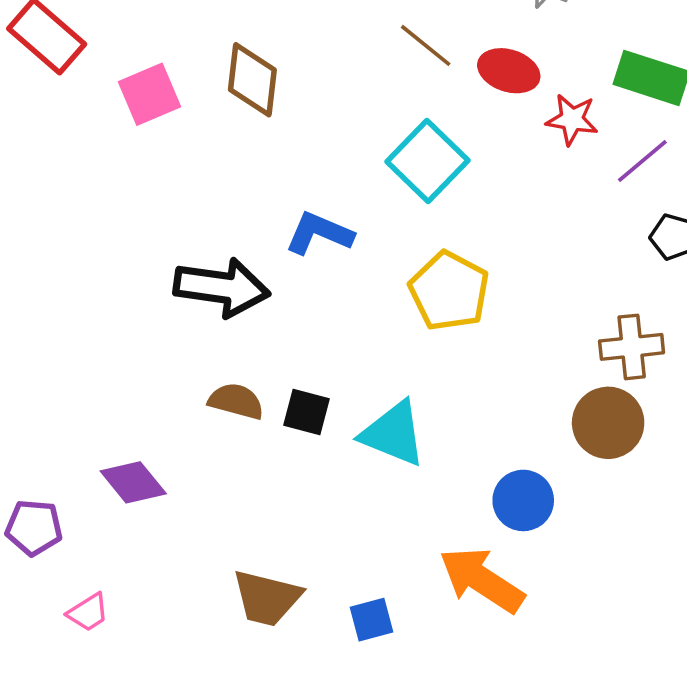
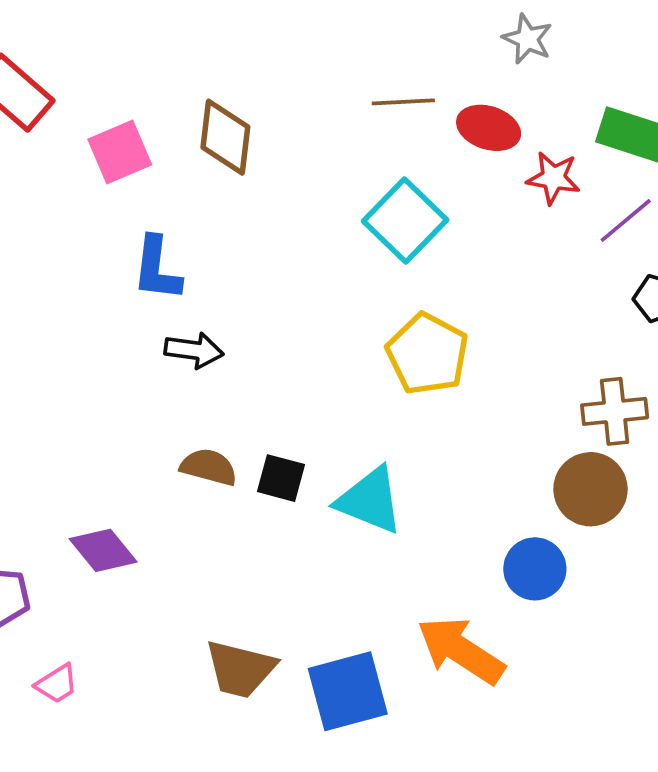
brown line: (426, 45) -> (403, 102), turned -42
blue L-shape: (319, 233) -> (157, 269), moved, turned -106
black arrow: (222, 287) -> (194, 350), size x0.6
blue circle: (523, 500) -> (535, 569), moved
blue square: (372, 620) -> (348, 691), size x1.8

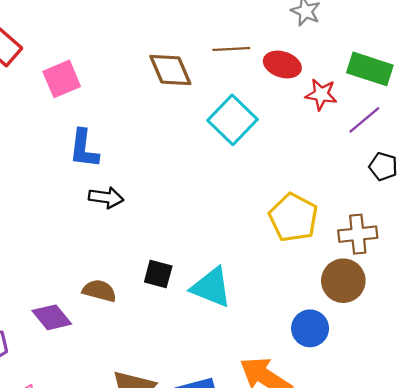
brown diamond: (225, 137) -> (170, 70), moved, turned -30
yellow pentagon: (427, 354) -> (293, 217), moved
brown semicircle: (209, 467) -> (99, 291), moved

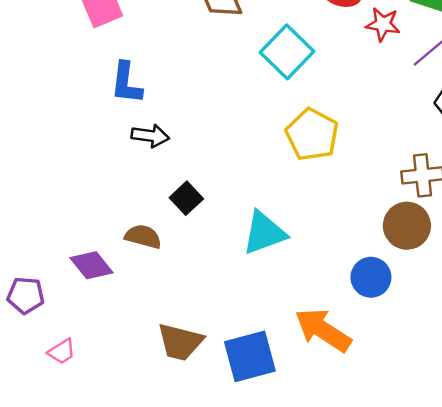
yellow pentagon: (293, 217) -> (312, 135), moved
black square: (158, 274) -> (186, 198), moved, turned 32
cyan triangle: (211, 287) -> (264, 233), turned -42

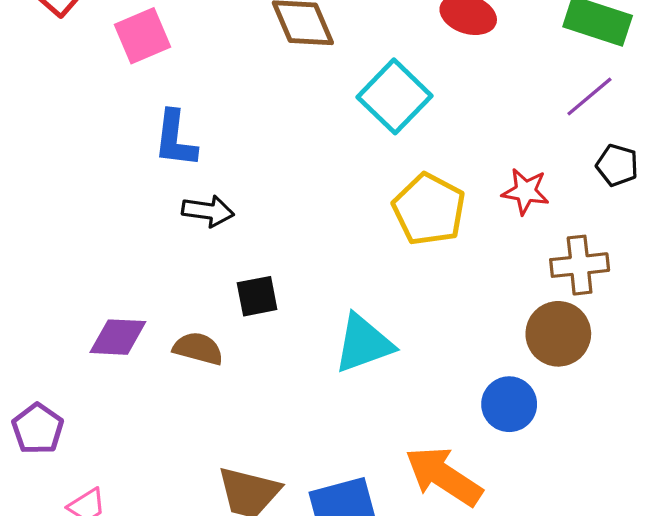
red star: (383, 24) -> (526, 191), moved
black square: (186, 198) -> (257, 296), turned 32
purple diamond: (92, 265) -> (118, 337), moved, turned -48
purple pentagon: (26, 295) -> (38, 429), turned 30

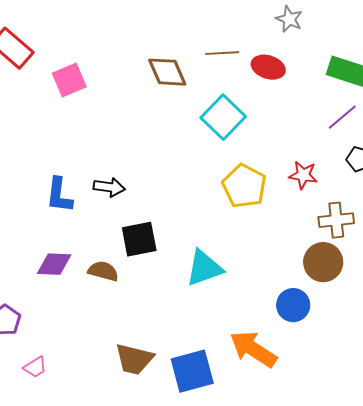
blue L-shape: (175, 139) -> (59, 195), moved
black square: (257, 296) -> (139, 239), size x1.4

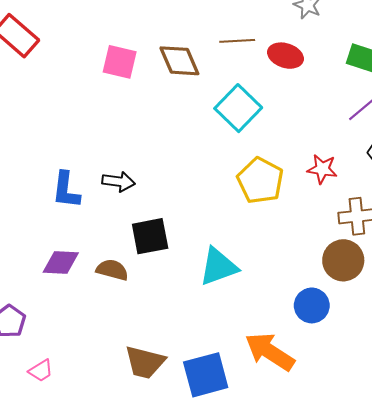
pink square: (69, 80) -> (120, 62), moved, turned 36

